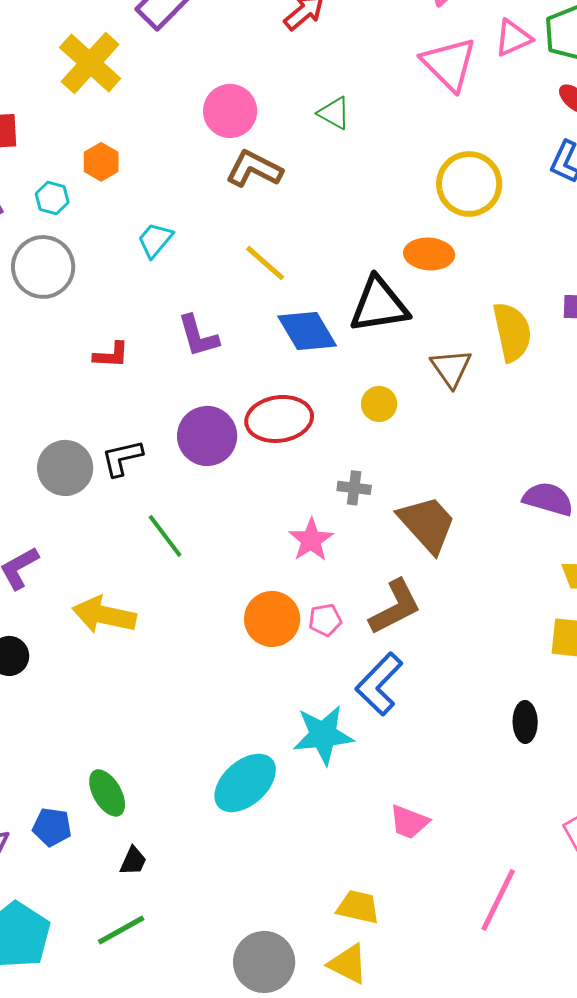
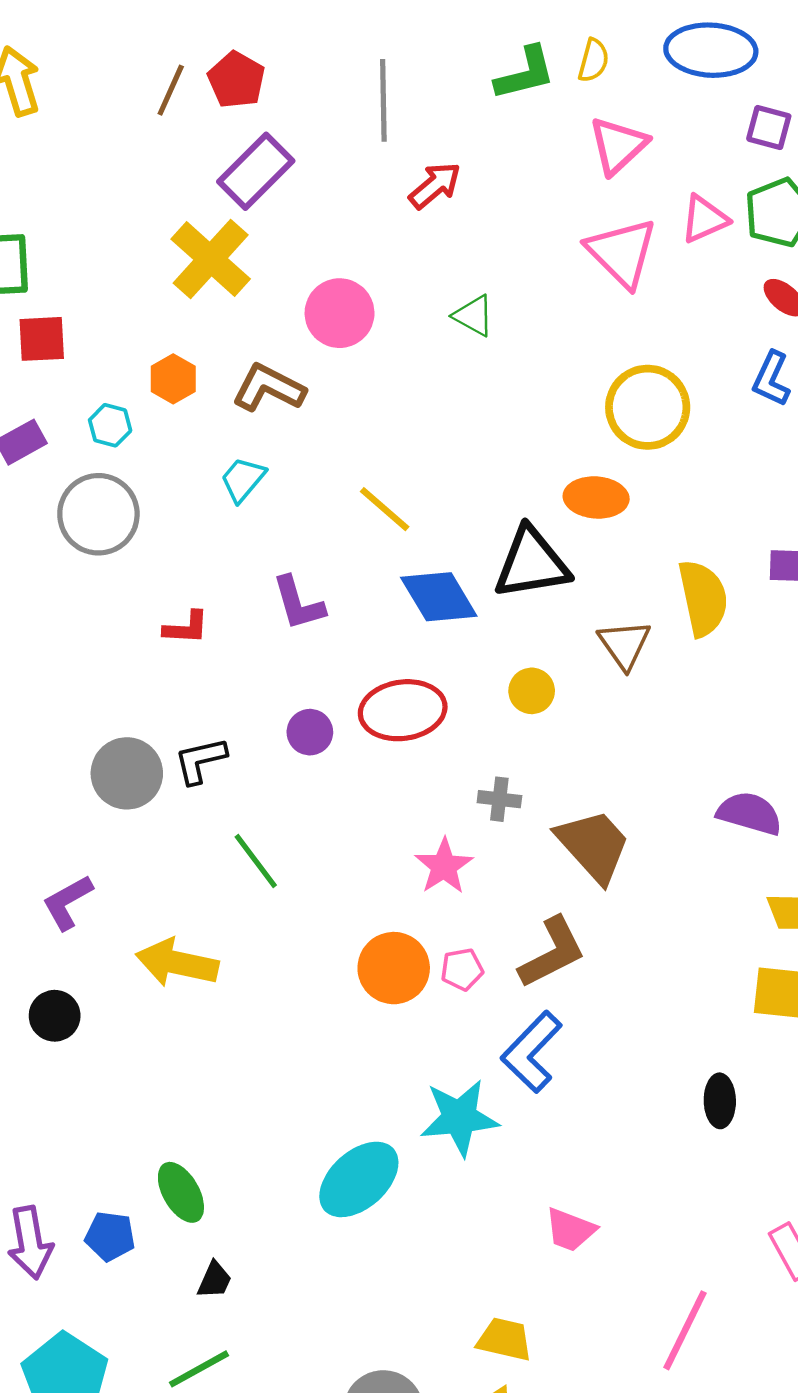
yellow cross: (90, 63) -> (211, 259), moved
brown L-shape: (254, 169) -> (269, 388), moved
purple circle: (207, 436) -> (310, 732), size x0.6

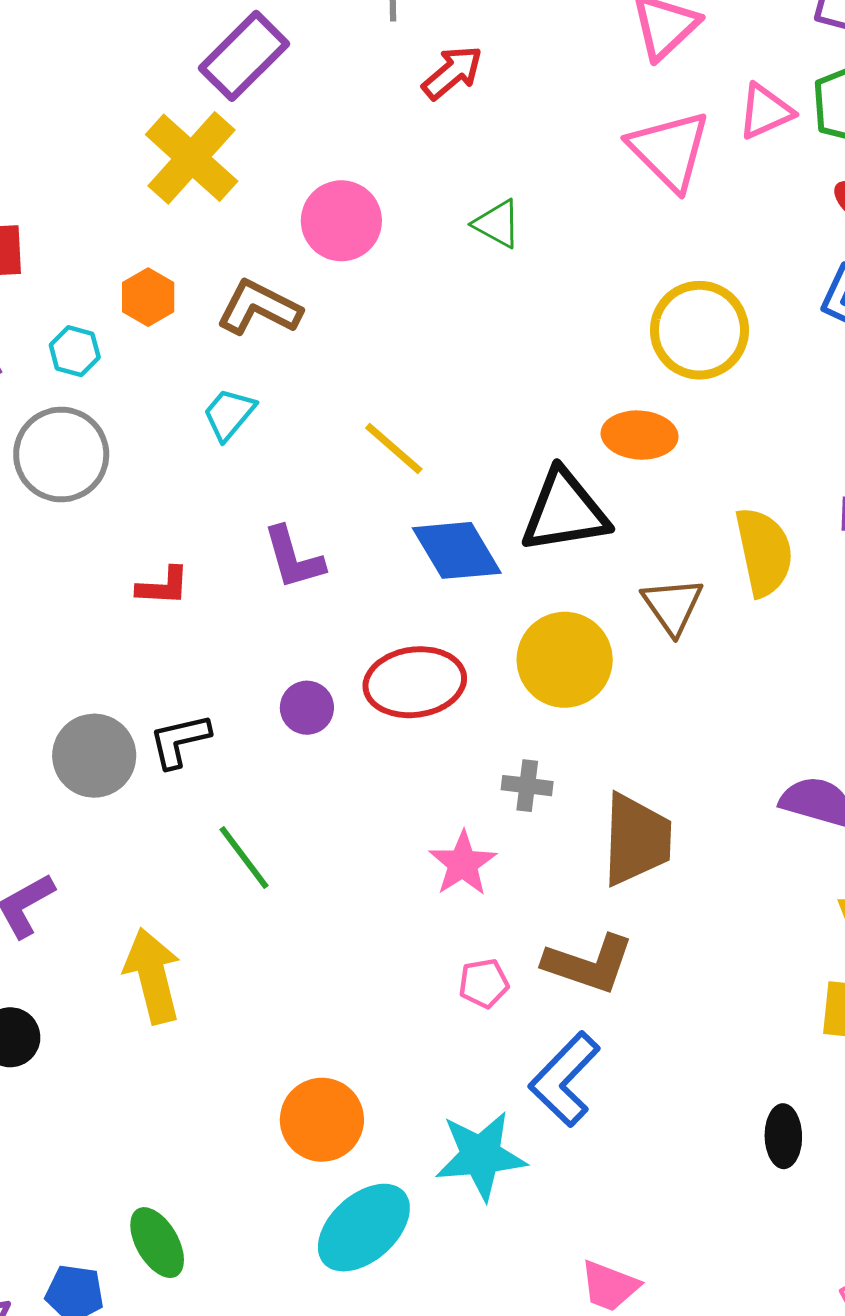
yellow circle: (532, 691) -> (565, 660), size x1.8
brown trapezoid: (594, 846) -> (637, 840), turned 44
brown L-shape: (552, 953) -> (589, 964), turned 46
yellow arrow: (177, 963) -> (153, 976), turned 64
orange circle: (394, 968) -> (322, 1120), moved

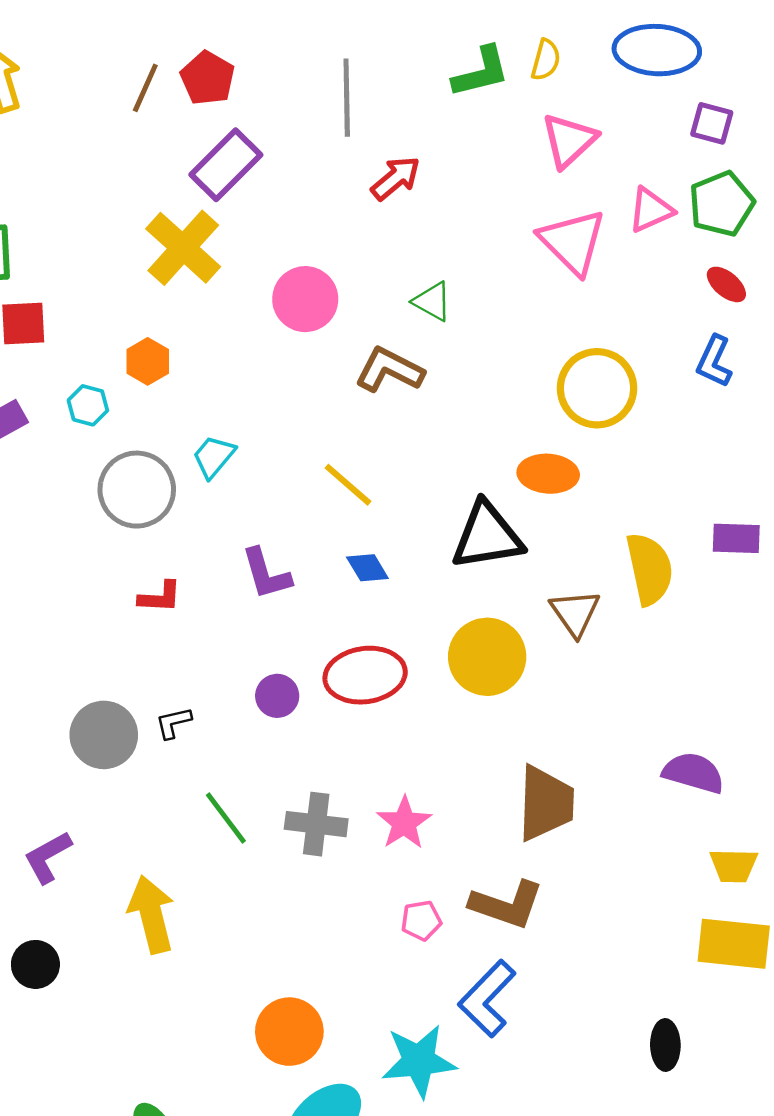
brown L-shape: (259, 308) -> (389, 370), moved
gray circle: (61, 454) -> (137, 490), moved
blue diamond: (457, 550) -> (367, 568), moved, size x0.6
black L-shape: (180, 741) -> (173, 723), size x0.7
gray cross: (527, 786) -> (316, 824), moved, size x1.5

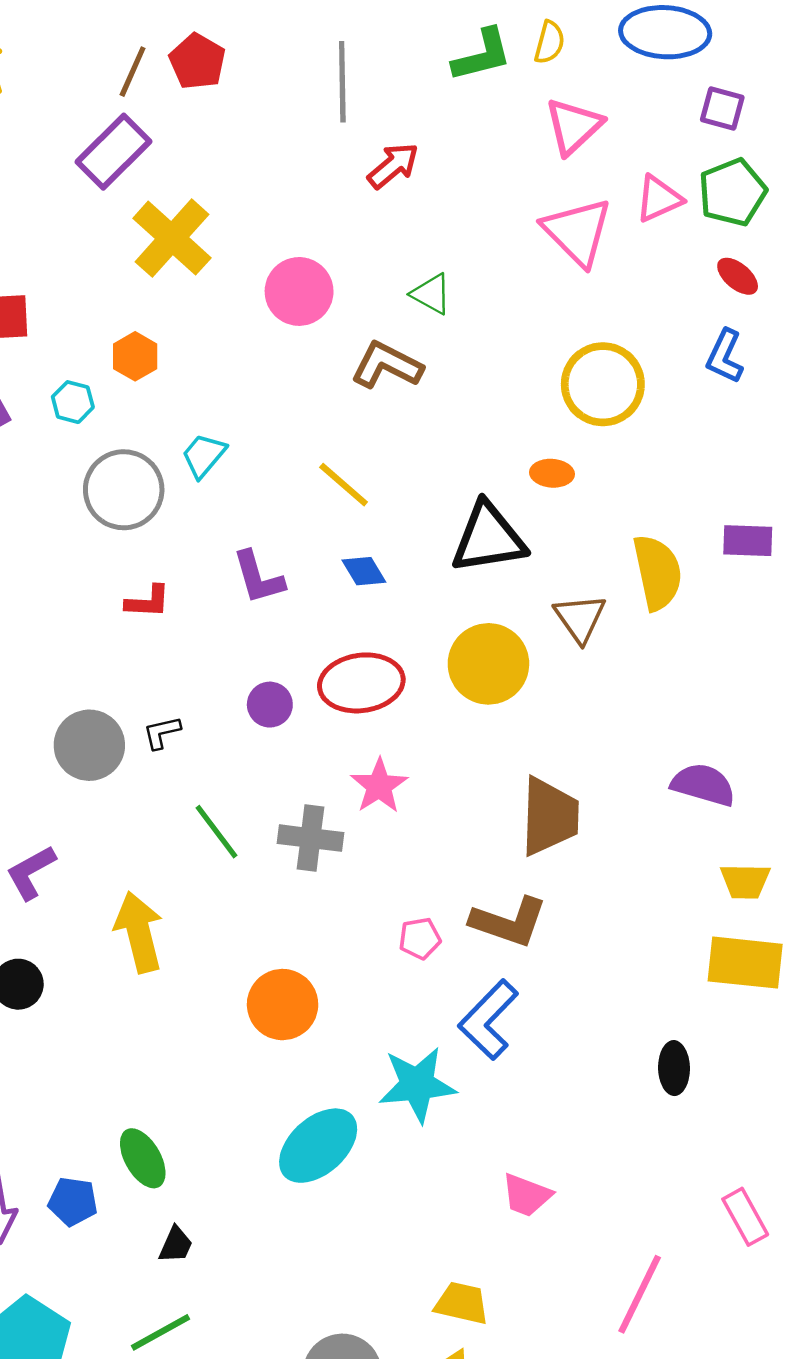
purple rectangle: (226, 165) -> (113, 152), moved
orange ellipse: (548, 474) -> (552, 473), size x0.7
pink star: (404, 823) -> (379, 786), moved
orange circle: (289, 1032) -> (283, 1005), moved

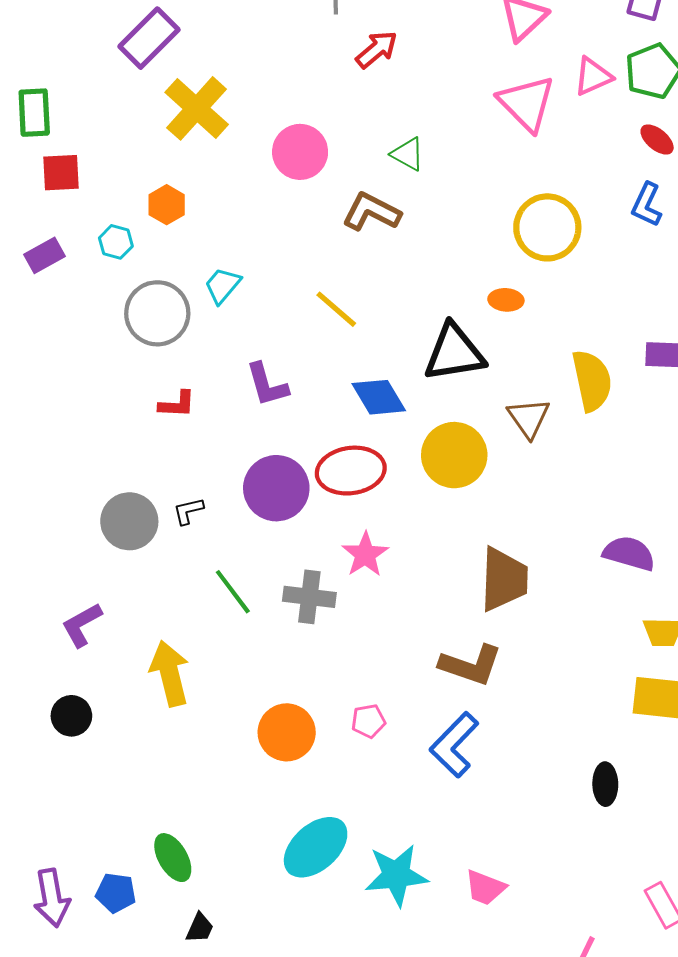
blue diamond: (364, 571) -> (379, 397), moved, size x1.5
purple circle: (270, 705) -> (276, 488), size x1.8
pink pentagon: (420, 938) -> (368, 721), moved
cyan star: (417, 1085) -> (396, 875), moved

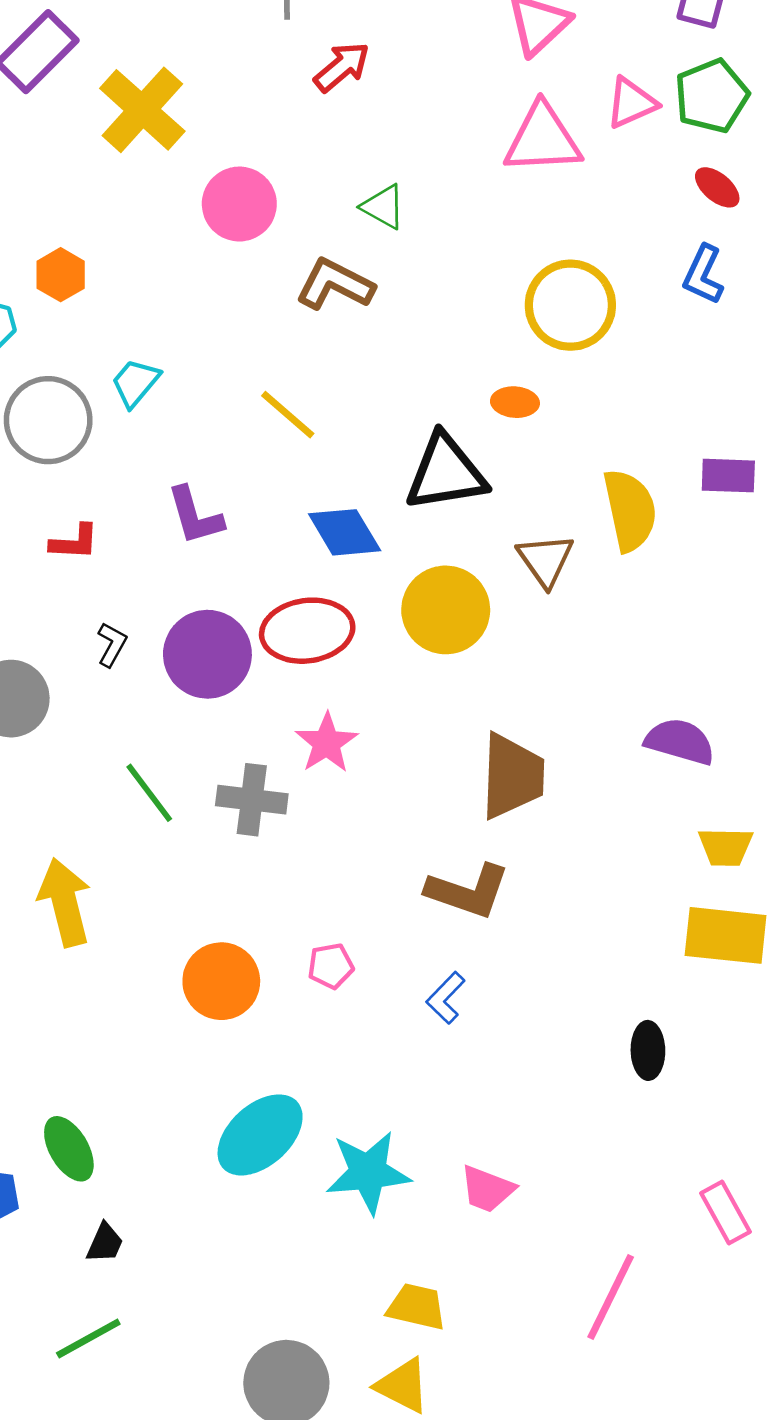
pink triangle: (527, 103) -> (543, 139), turned -48
yellow cross: (197, 108) -> (142, 110), moved
black L-shape: (188, 511) -> (112, 645), moved, turned 132
blue L-shape: (454, 745) -> (446, 998), size x0.6

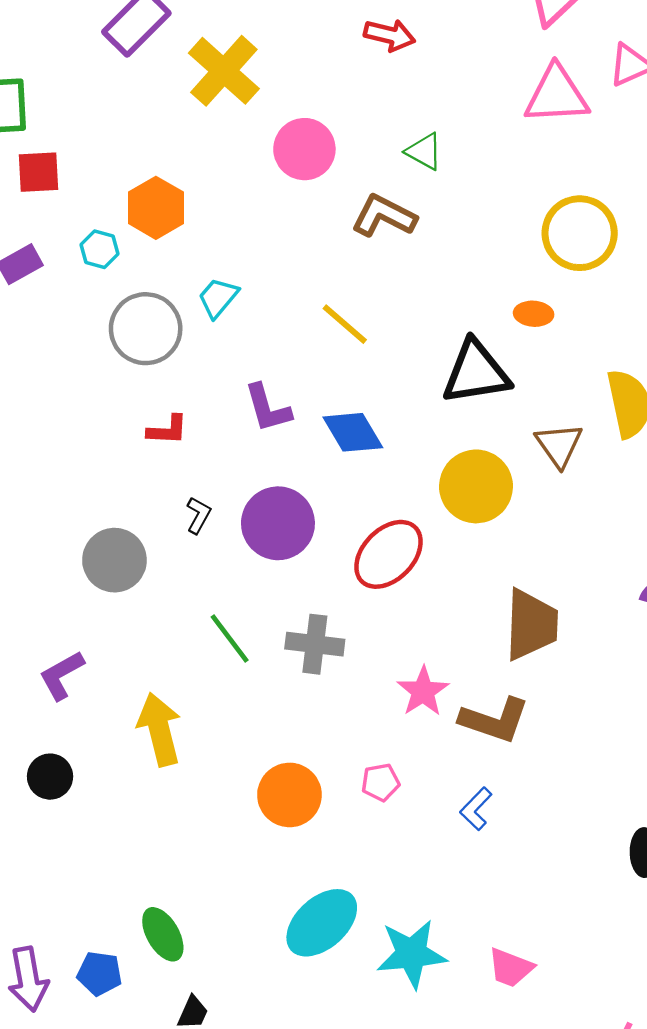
red arrow: (342, 67) -> (390, 35), turned 54
orange hexagon: (61, 275) -> (156, 208), size x1.4
blue diamond: (345, 532) -> (353, 432), moved
red ellipse: (307, 631) -> (389, 554), moved, turned -38
pink star: (327, 743) -> (423, 691), moved

